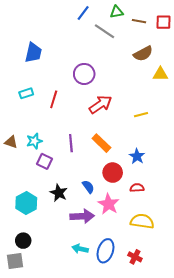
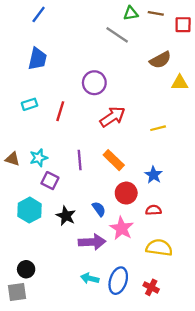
blue line: (83, 13) -> (39, 14), moved
brown line: (139, 21) -> (156, 13), moved
cyan hexagon: (26, 203) -> (29, 210), moved

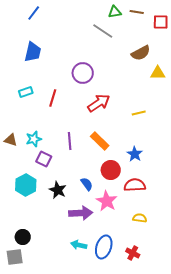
red semicircle: (153, 210) -> (135, 185), size x1.5
yellow semicircle: (159, 248) -> (140, 218), size x0.6

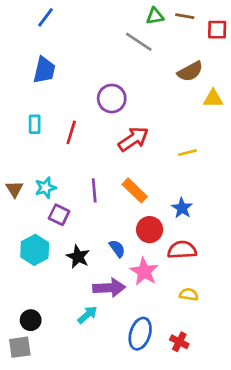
cyan rectangle: (26, 92) -> (35, 124), turned -72
brown triangle: (11, 140) -> (14, 189), turned 40
cyan arrow: (79, 245) -> (87, 315), moved, turned 126

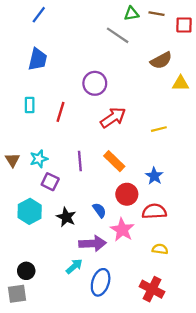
blue ellipse: (140, 334) -> (101, 282), moved
red cross: (179, 342) -> (152, 289), size x1.5

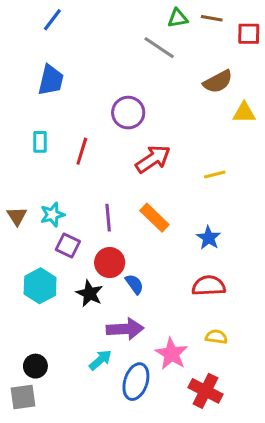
red circle: (127, 194) -> (110, 263), moved
pink star: (122, 230) -> (171, 354), moved

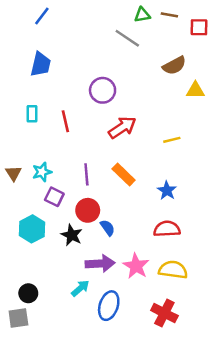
red line: (82, 151) -> (65, 121), turned -30
yellow semicircle: (216, 337) -> (173, 270), size x1.6
pink star: (171, 354) -> (136, 266), moved

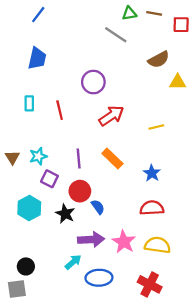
blue ellipse: (109, 306) -> (99, 278), turned 70

